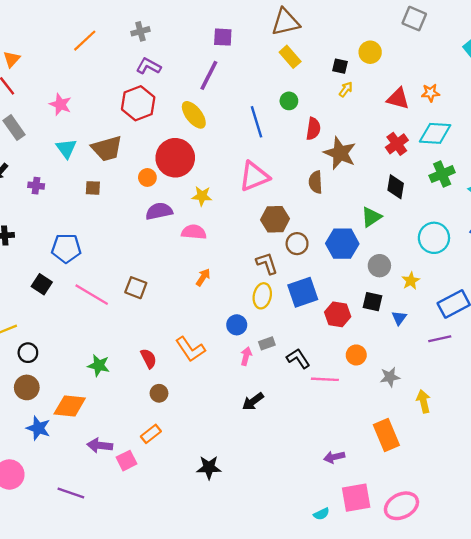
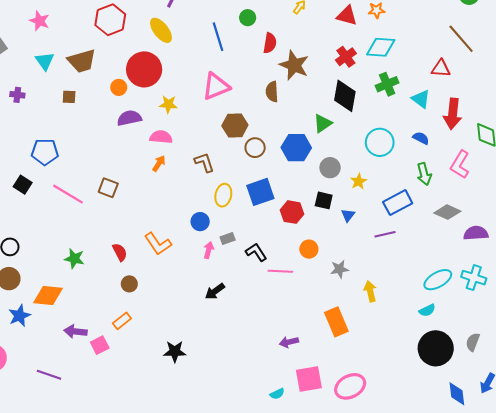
black diamond: (396, 187) -> (345, 96), size x1.4
brown L-shape: (267, 263) -> (204, 162), moved
orange arrow: (203, 277) -> (159, 163), moved
blue star: (38, 428) -> (19, 316), turned 30

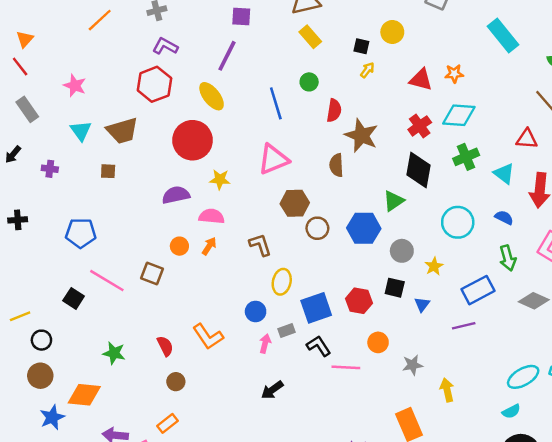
orange circle: (119, 87) -> (179, 246), moved
black square: (23, 185) -> (74, 298), moved
blue square: (260, 192) -> (316, 308), moved

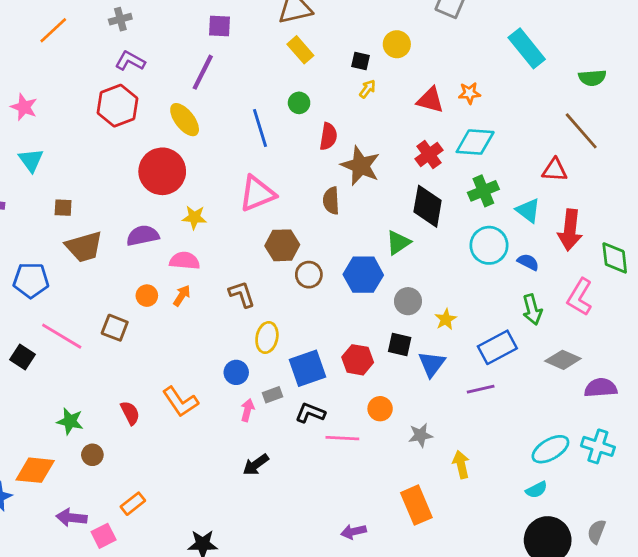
brown trapezoid: (122, 131) -> (84, 247), moved
cyan circle: (458, 222) -> (489, 245), moved
blue triangle: (422, 304) -> (432, 364), size x1.5
black L-shape: (319, 346) -> (310, 413), turned -35
brown circle: (176, 382) -> (92, 455), moved

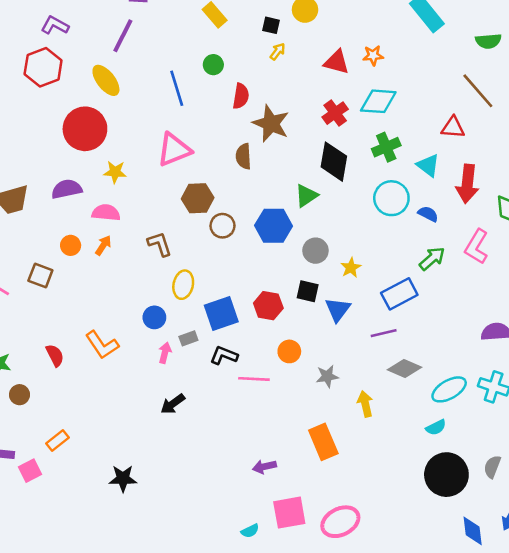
green arrow: (532, 310) -> (432, 258), turned -116
gray diamond: (563, 360) -> (405, 368), moved

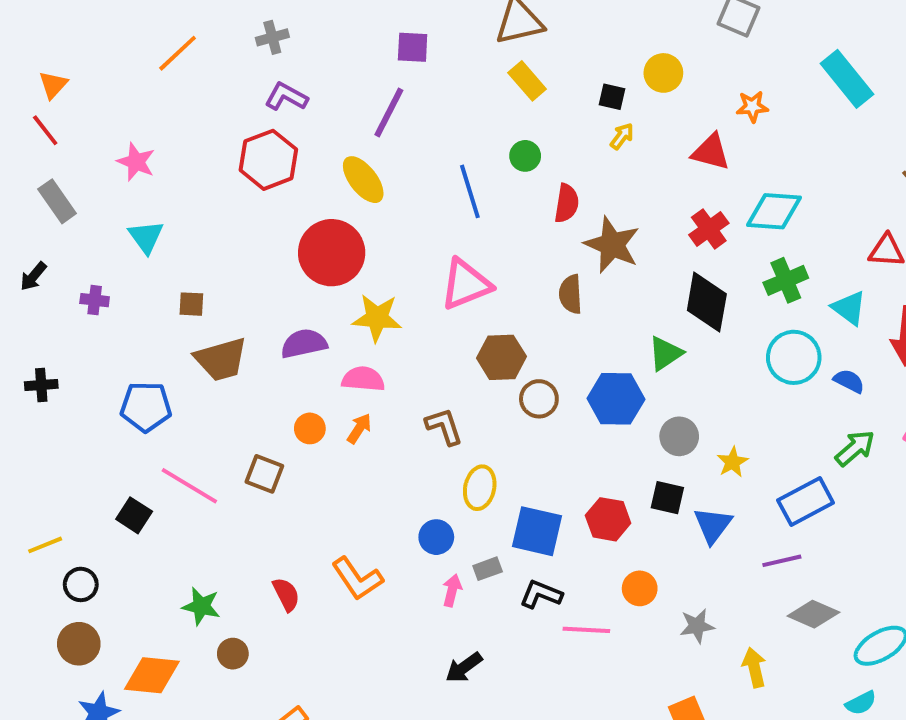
orange star: (373, 55) -> (752, 107), moved
yellow star: (115, 172) -> (377, 318), size x1.4
blue square: (221, 313) -> (537, 531), turned 32

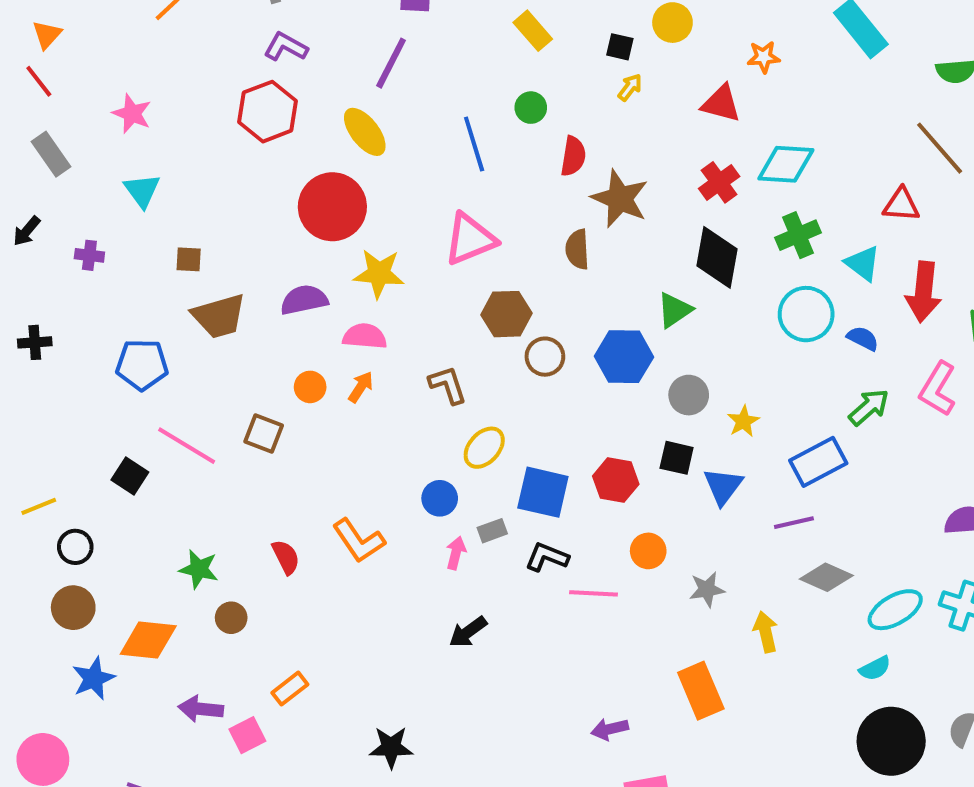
yellow ellipse: (480, 488) -> (484, 448), turned 30

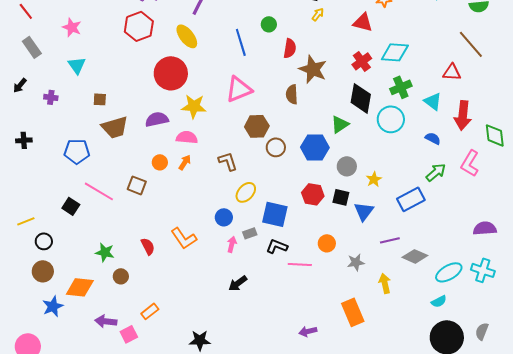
cyan circle: (806, 314) -> (391, 119), moved
red hexagon: (616, 480) -> (313, 194), moved
purple line: (794, 523) -> (390, 240), moved

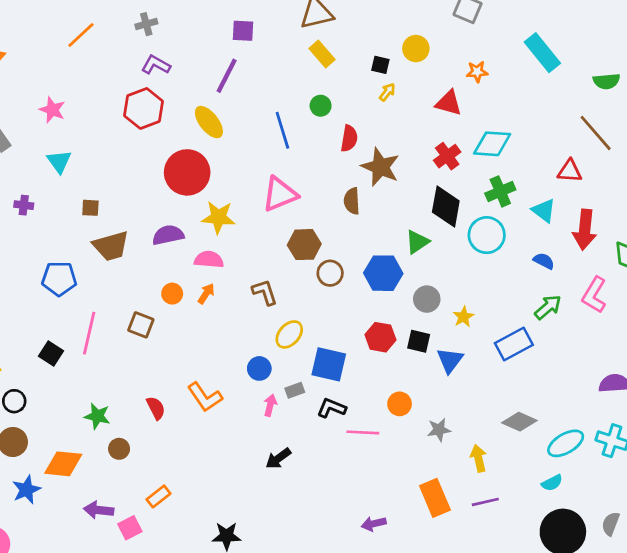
pink line: (99, 191) -> (89, 333), turned 72
purple line: (390, 240) -> (485, 502), moved

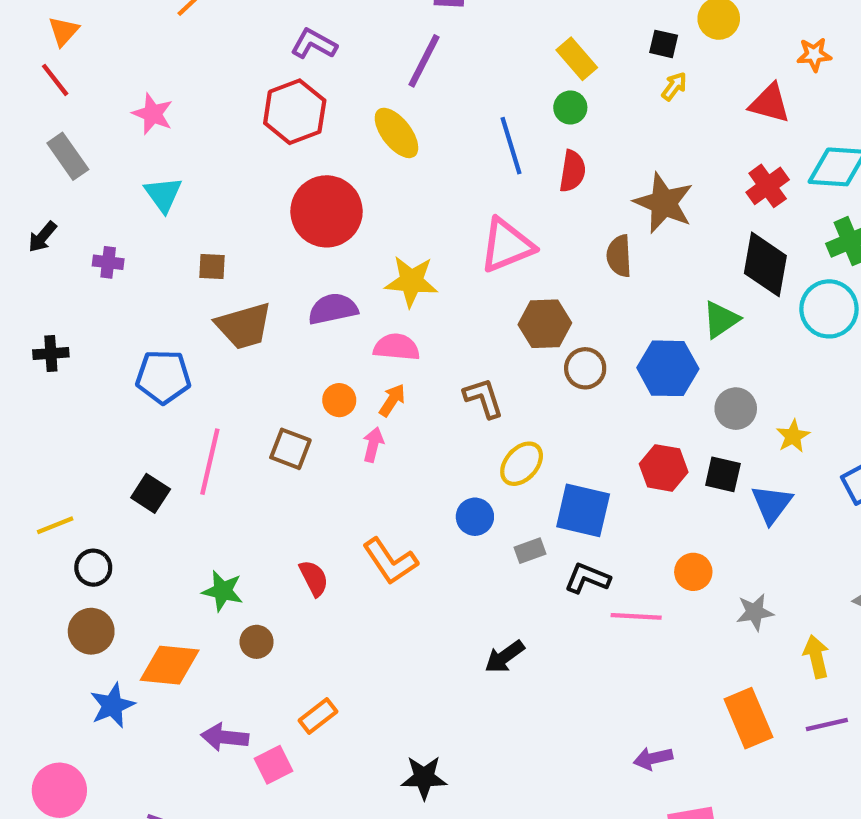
yellow rectangle: (322, 54) -> (577, 59), moved
red semicircle: (349, 138) -> (572, 171), moved
red circle: (187, 172) -> (327, 211), moved
pink arrow: (270, 405) -> (373, 445), moved

